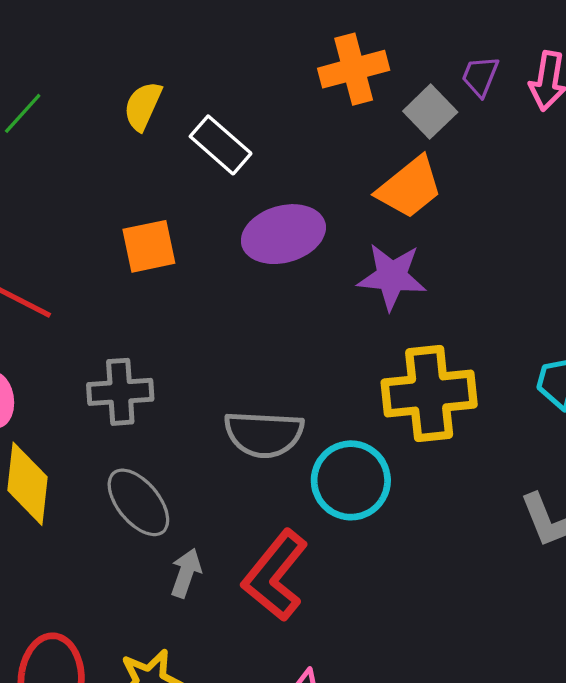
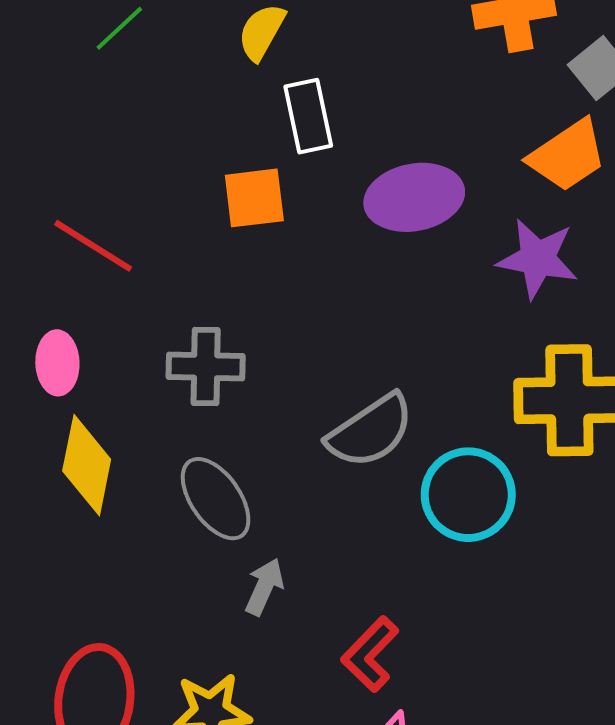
white rectangle: (221, 145) -> (308, 116), moved, turned 32
gray semicircle: (264, 434) -> (370, 431), turned -42
red L-shape: (275, 575) -> (370, 654), moved, size x0.7

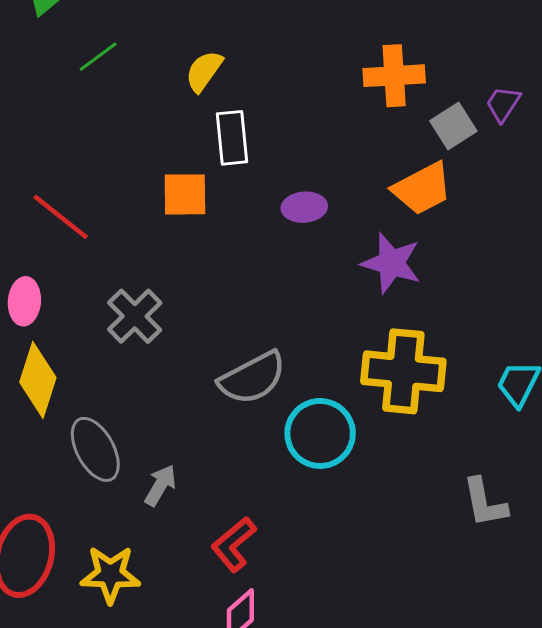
purple ellipse: (414, 197) -> (304, 207), size x0.6
gray cross: (206, 366) -> (135, 316), turned 38
gray ellipse: (216, 499) -> (95, 449), moved

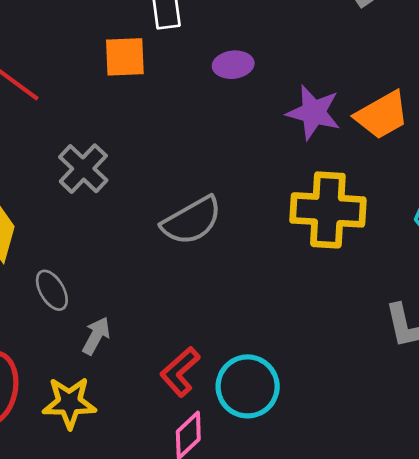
orange trapezoid: (422, 189) -> (382, 115), moved
cyan circle: (320, 433) -> (248, 386), moved
gray ellipse: (95, 449) -> (52, 290), size x0.7
gray arrow: (160, 485) -> (96, 336), moved

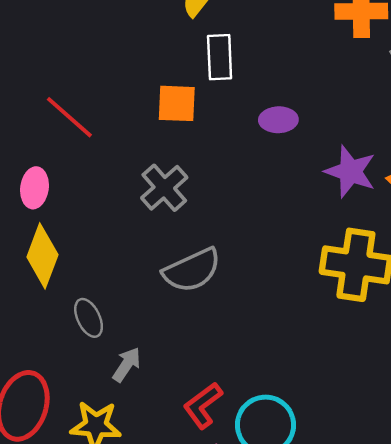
gray cross: (83, 169) -> (164, 188), moved
gray semicircle: (192, 221) -> (192, 270), moved

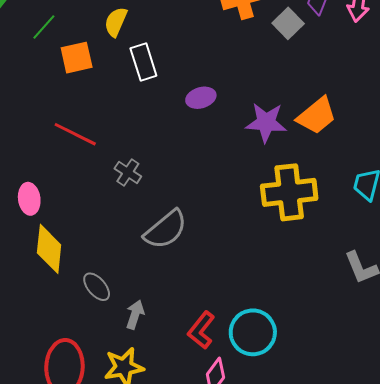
orange square: (177, 103) -> (77, 58), moved
red line: (69, 117) -> (75, 134), moved
gray cross: (164, 188) -> (128, 172), size x0.7

